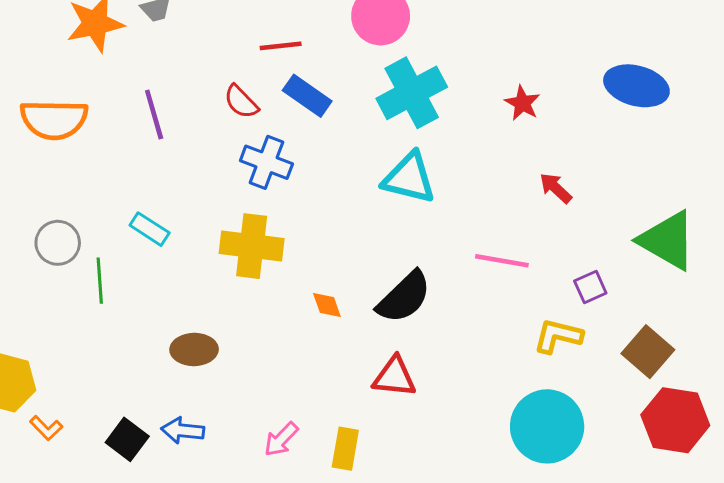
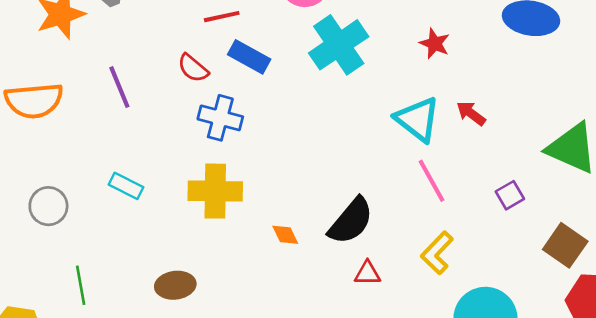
cyan triangle: (409, 178) -> (418, 119), moved, turned 30
pink line: (502, 261) -> (431, 181), turned 57
green line: (100, 281) -> (81, 285), moved
yellow L-shape: (558, 336) -> (437, 253), moved, turned -54
red triangle: (394, 377) -> (367, 273), moved, size x0.7

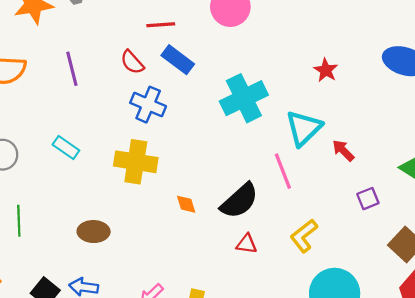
cyan cross: (339, 45) -> (244, 98), moved
red arrow: (471, 113) -> (343, 150), moved
cyan triangle: (418, 119) -> (304, 128), turned 30
pink line: (431, 181) -> (283, 171), moved

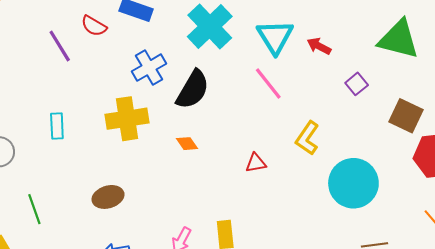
purple line: (72, 69) -> (60, 46), moved
blue cross: (148, 105) -> (149, 68), moved, turned -36
cyan rectangle: (66, 147) -> (57, 126), turned 70
black semicircle: (239, 201) -> (193, 90), moved

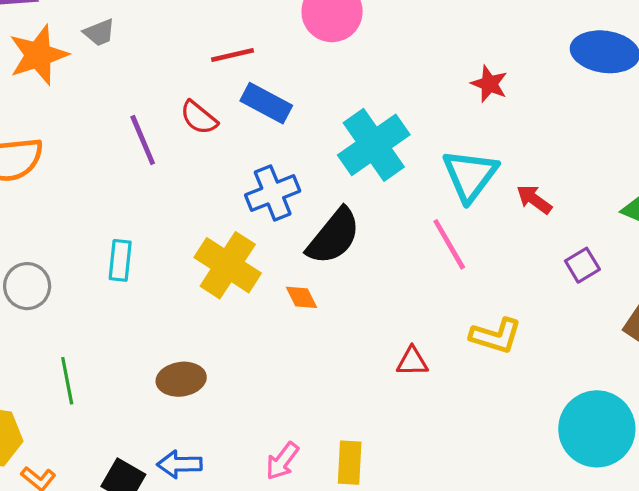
yellow cross: (127, 119) -> (228, 265), turned 33
yellow L-shape: (307, 138) -> (496, 336), turned -116
orange diamond: (187, 144) -> (302, 297), moved
cyan circle: (353, 183) -> (597, 429), moved

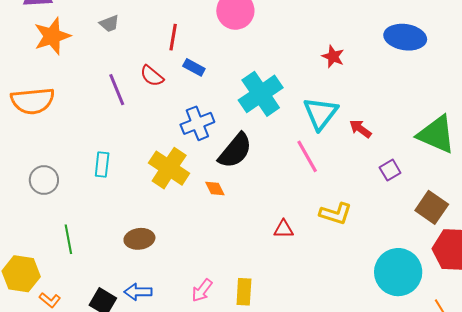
gray trapezoid: (99, 33) -> (109, 24), moved
red line: (233, 55) -> (173, 37), turned -68
blue rectangle: (266, 103) -> (194, 67), size x0.7

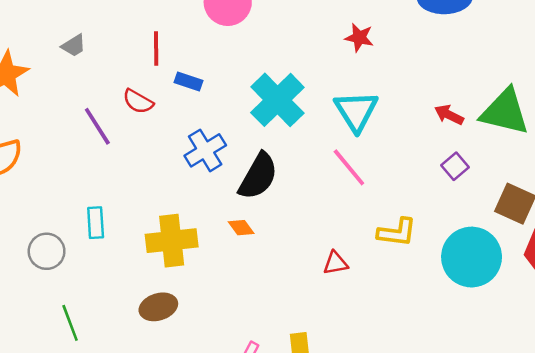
red arrow: (360, 129) -> (449, 115), moved
yellow cross: (169, 168) -> (172, 241), moved, turned -30
gray circle: (44, 180) -> (47, 251), moved
cyan circle: (398, 272) -> (472, 257), moved

